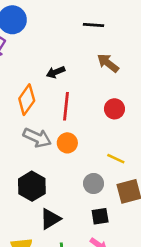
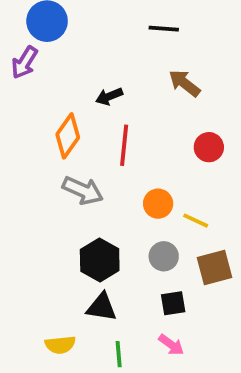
red circle: (114, 109) -> (209, 147), moved
orange circle: (67, 143) -> (158, 204), moved
black hexagon: (32, 186) -> (100, 260), moved
black triangle: (50, 219) -> (102, 307), turned 40

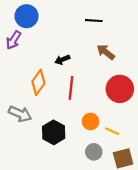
red circle: (209, 147) -> (120, 89), size x1.6
gray arrow: (83, 190) -> (20, 114), moved
black hexagon: (100, 260) -> (54, 132), moved

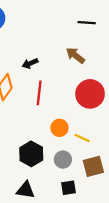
black line: (94, 21) -> (87, 23), moved
black hexagon: (54, 132) -> (31, 154), moved

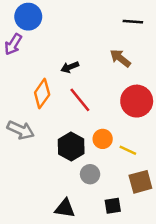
red line: (39, 93) -> (80, 100), turned -45
black hexagon: (31, 154) -> (71, 146), moved
gray circle: (63, 160) -> (90, 174), moved

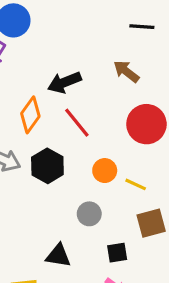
black arrow: (70, 67) -> (64, 82), size x1.5
black hexagon: (71, 146) -> (47, 166), moved

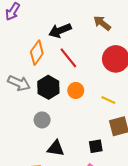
orange circle: (105, 171) -> (76, 90), moved
gray circle: (89, 214) -> (42, 120), moved

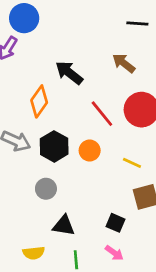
black arrow: (60, 31) -> (69, 73), turned 60
red line: (68, 58) -> (102, 114), moved
black square: (96, 146) -> (116, 223), turned 32

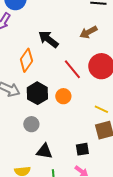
brown arrow: (124, 63) -> (88, 32), turned -66
yellow line: (132, 163) -> (101, 109), moved
black square: (116, 223) -> (82, 149), turned -32

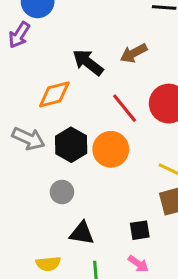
brown arrow: (88, 32) -> (134, 53), moved
orange diamond: (26, 60) -> (54, 94), turned 40
orange circle: (63, 96) -> (111, 149), size x1.5

